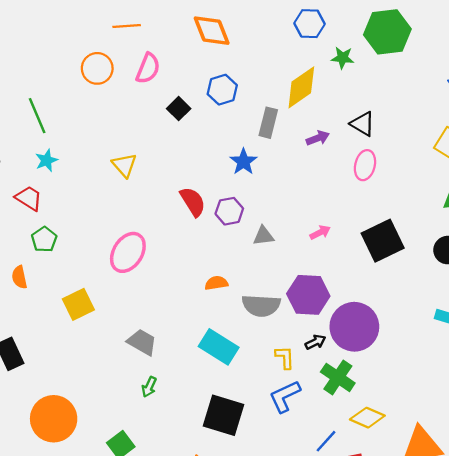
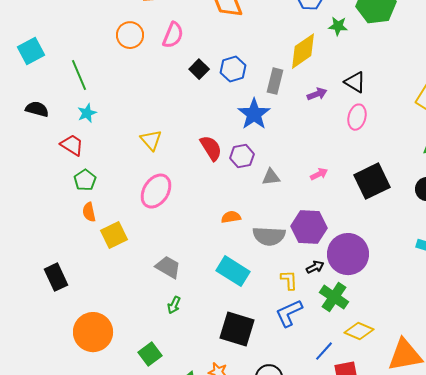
blue hexagon: (222, 90) -> (233, 69), moved
blue star: (243, 162) -> (254, 114), size x1.4
yellow triangle: (124, 165) -> (151, 140), moved
orange semicircle: (19, 277) -> (89, 212), moved

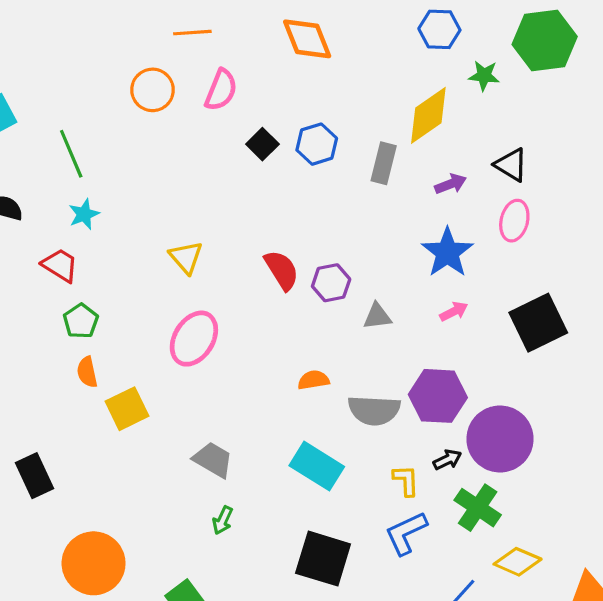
blue star: (254, 114) -> (447, 252), moved

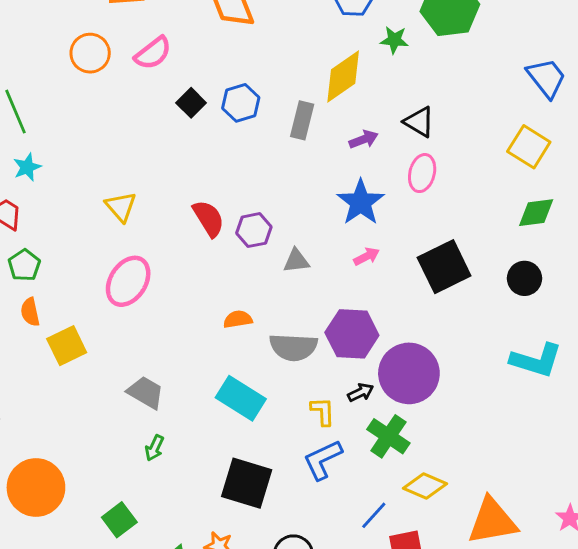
pink semicircle: (221, 90) -> (153, 53), turned 30

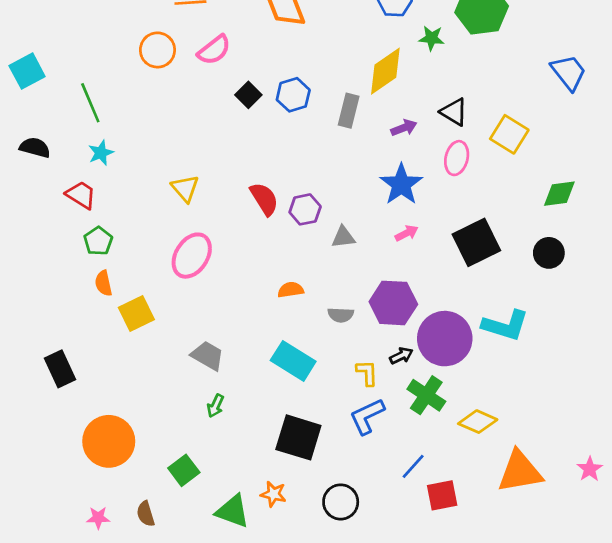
yellow square: (529, 147) -> (509, 134), moved
gray semicircle: (293, 347) -> (341, 315), size x0.6
cyan L-shape: (536, 360) -> (505, 325), moved
yellow diamond: (425, 486) -> (478, 422), moved

